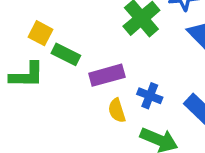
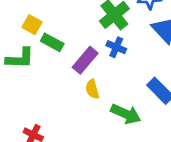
purple rectangle: (107, 75) -> (85, 60), turned -36
blue cross: (150, 96) -> (116, 47), moved

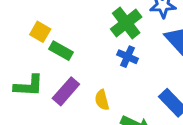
green L-shape: (20, 58) -> (29, 86), moved
purple rectangle: (85, 60) -> (66, 91), moved

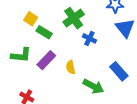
green cross: (126, 23) -> (74, 18), moved

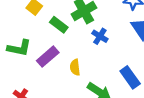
green rectangle: (44, 32) -> (59, 25), moved

